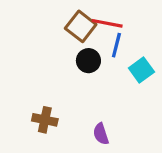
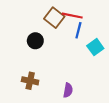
black circle: (88, 61) -> (35, 41), moved
purple semicircle: (101, 134) -> (68, 90), turned -152

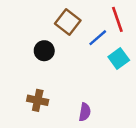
red line: (72, 16) -> (117, 19), moved, turned 60
blue line: (78, 30) -> (98, 38), turned 35

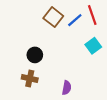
blue line: (98, 38) -> (75, 20), moved
black circle: (44, 51) -> (35, 55), moved

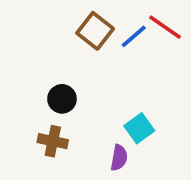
red line: (92, 15) -> (165, 27), turned -36
cyan square: (93, 46) -> (139, 128), moved

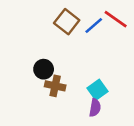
brown cross: (53, 141) -> (55, 86), moved
purple semicircle: (119, 158) -> (95, 108), moved

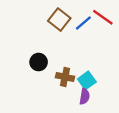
brown cross: (55, 86) -> (65, 77), moved

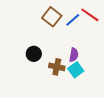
purple semicircle: (85, 97) -> (74, 55), moved

